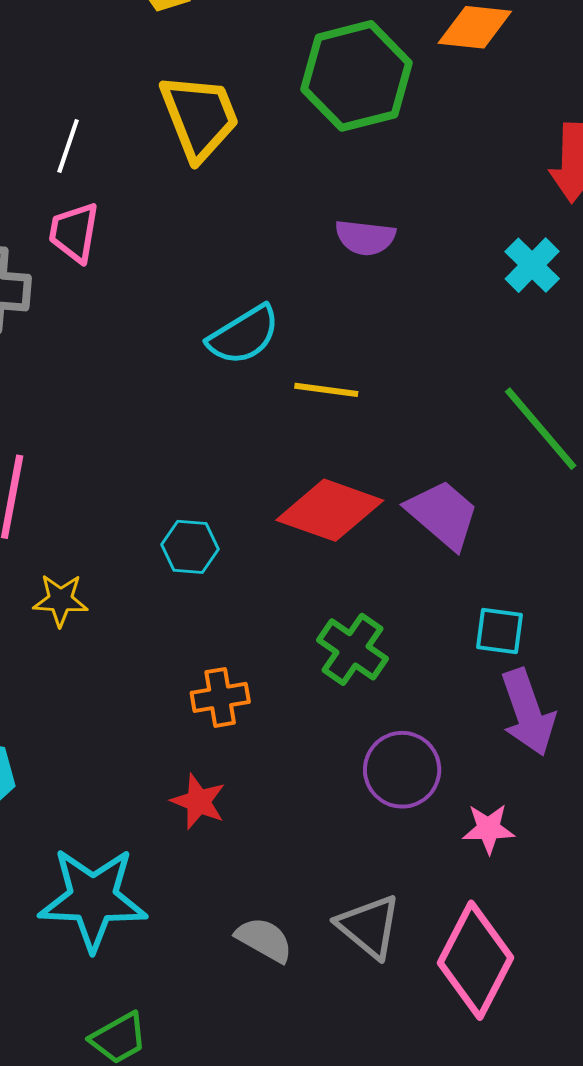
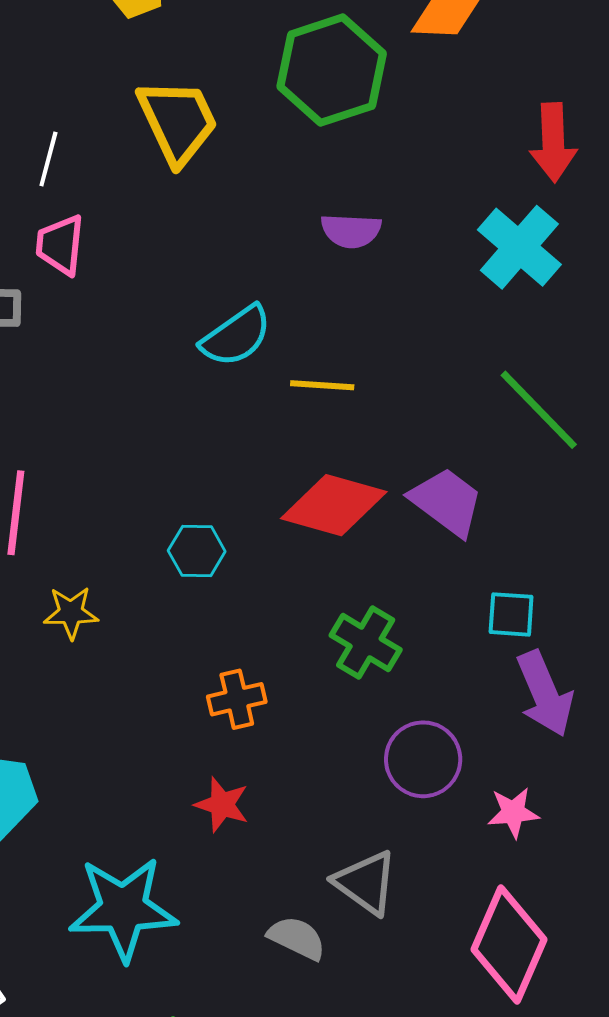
cyan cross: (532, 265) -> (519, 247), size x1.5
gray triangle: (369, 926) -> (366, 883), moved

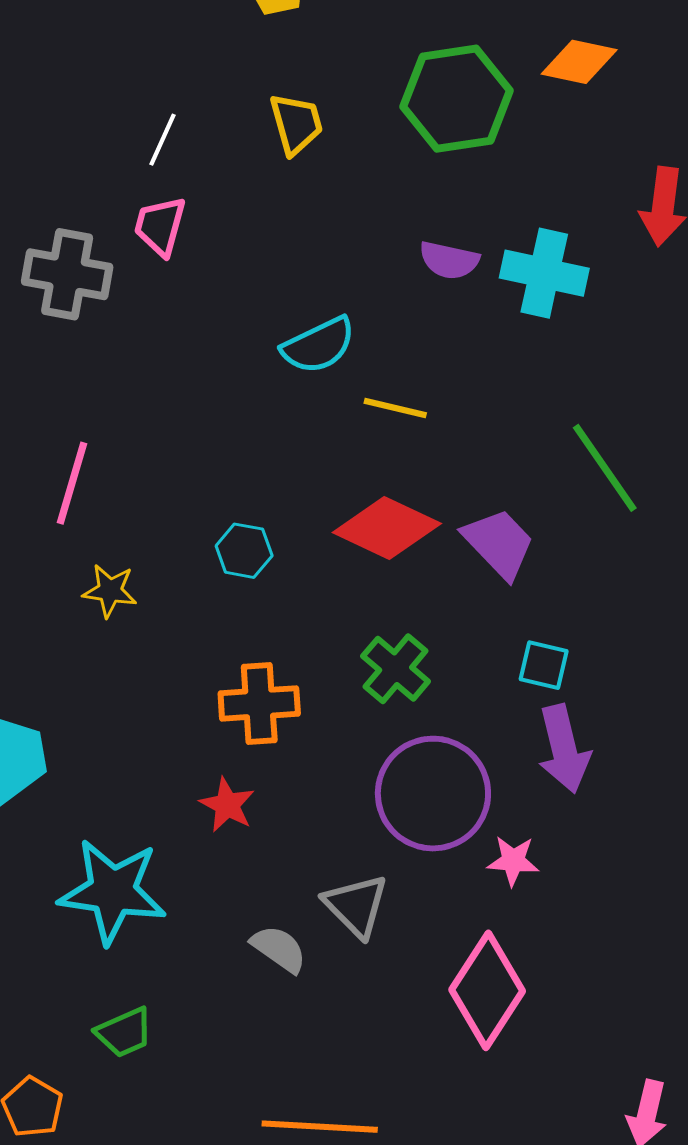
yellow trapezoid: (178, 121) -> (296, 124), size x0.7
cyan cross: (519, 247) -> (544, 273), moved, turned -38
orange cross: (237, 699) -> (259, 703), size x1.4
purple circle: (423, 759) -> (433, 794), size x1.5

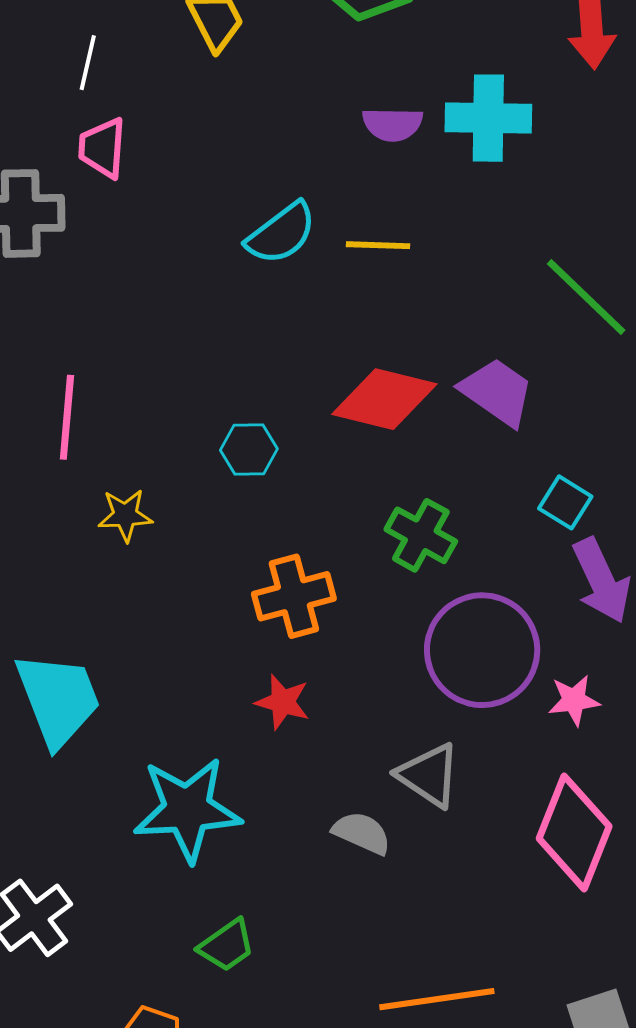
yellow line: (395, 408) -> (378, 245), moved
cyan square: (544, 665) -> (565, 502), turned 30

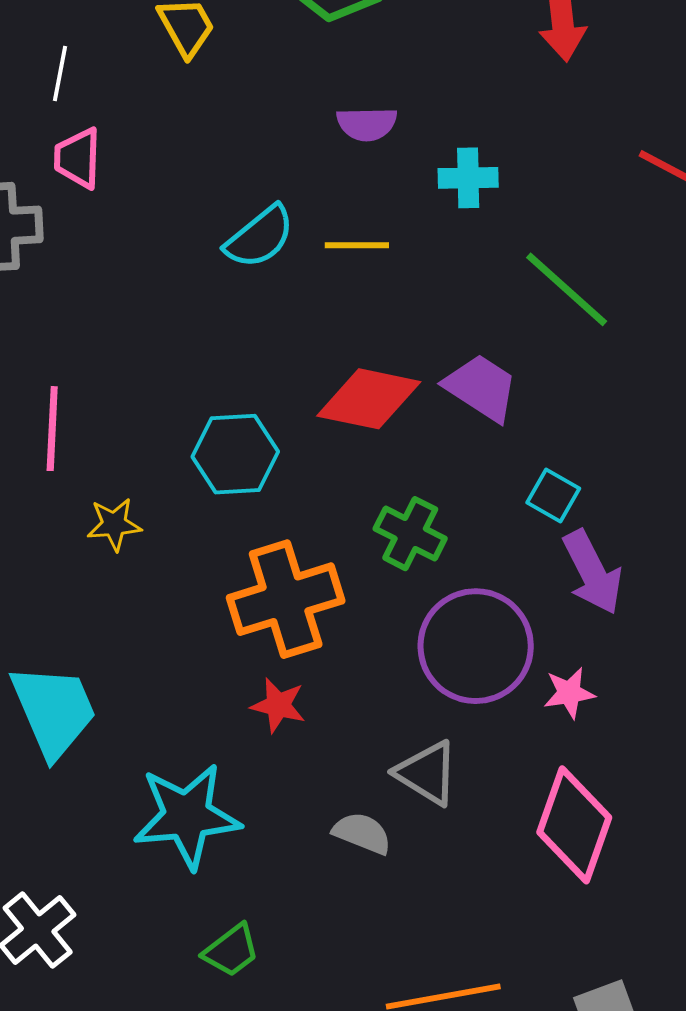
cyan cross: (488, 118) -> (468, 178), moved, size x0.7
cyan hexagon: (249, 449) -> (235, 454), size x1.5
orange cross: (294, 596) -> (286, 599), size x1.4

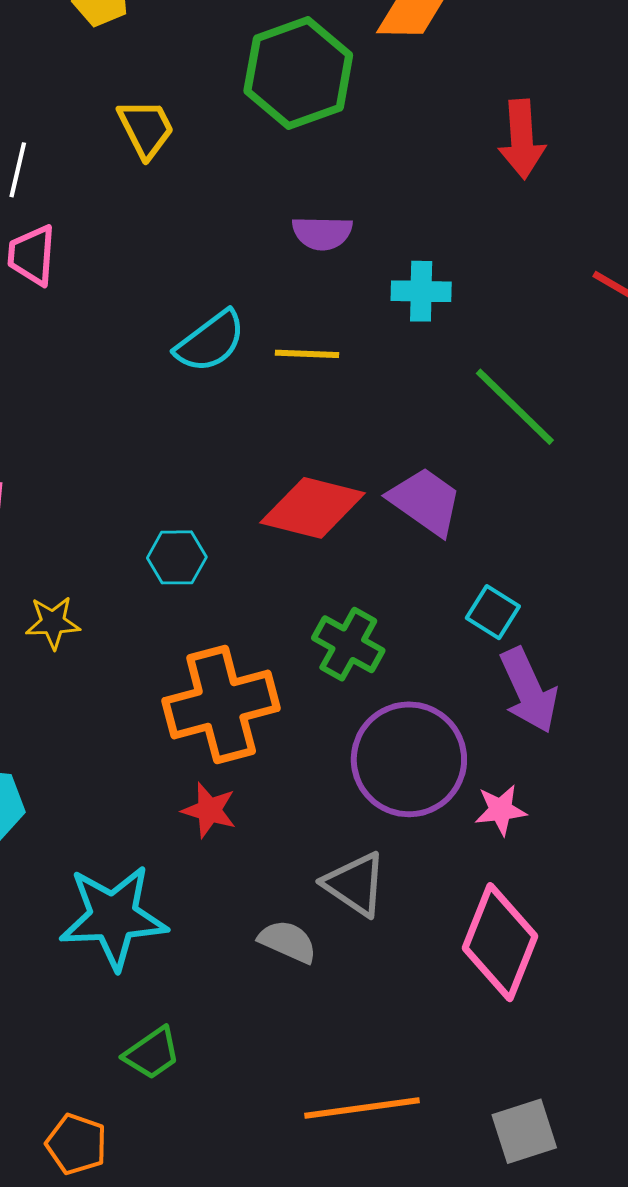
cyan hexagon: (235, 454) -> (177, 557), size x0.7

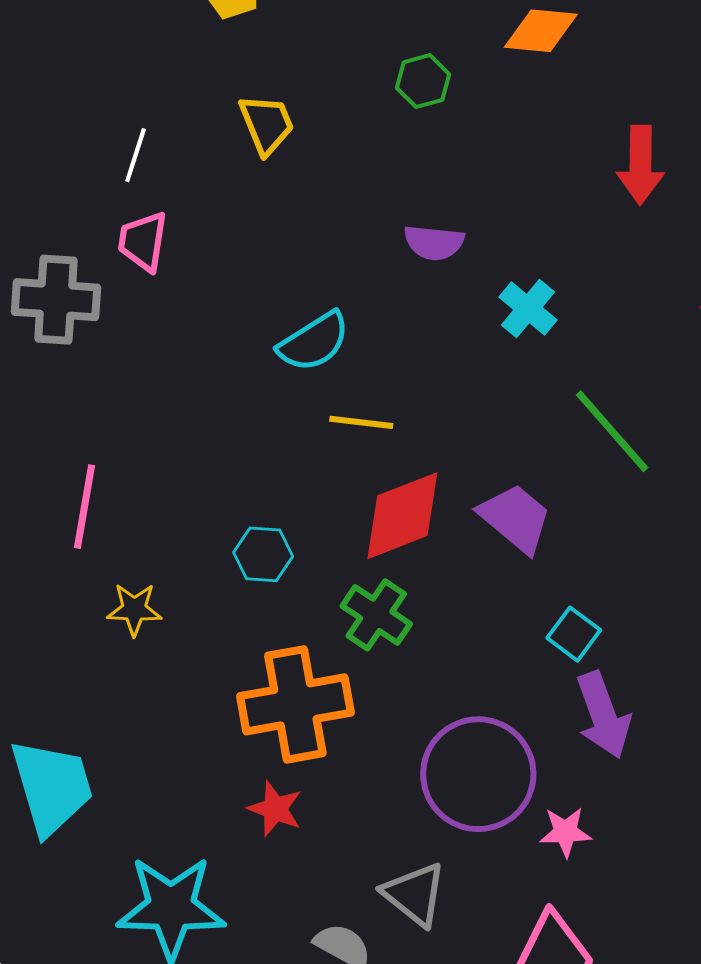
green hexagon: (298, 73) -> (423, 81), size x0.5
cyan cross: (421, 291) -> (528, 308), turned 34
yellow line: (307, 354) -> (361, 422), moved
red diamond: (313, 508) -> (402, 516), turned -40
green cross: (348, 644) -> (376, 615), moved

